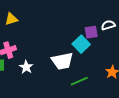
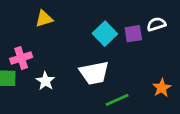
yellow triangle: (11, 19) -> (44, 19), moved
cyan square: (81, 44) -> (105, 34), moved

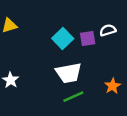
white trapezoid: (94, 73) -> (69, 73), moved

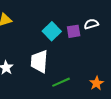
white trapezoid: (69, 73) -> (39, 61), moved, turned 105
orange star: (113, 86) -> (96, 83), moved

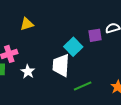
cyan square: (52, 31) -> (73, 47), moved

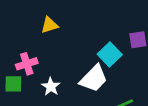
white trapezoid: (61, 65) -> (94, 79), turned -140

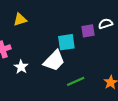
cyan square: (110, 54) -> (66, 42), turned 36

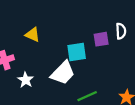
yellow triangle: (20, 20) -> (33, 35), moved, turned 40
white semicircle: (106, 24) -> (121, 31), turned 104

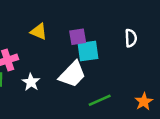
white semicircle: (121, 31) -> (131, 38), moved
purple square: (101, 39) -> (78, 37), moved

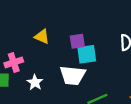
white trapezoid: (72, 74) -> (73, 75), turned 52

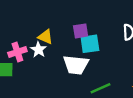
yellow triangle: (42, 37) -> (45, 37), moved
white star: (35, 82) -> (38, 50), moved

